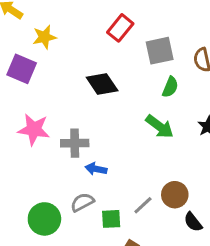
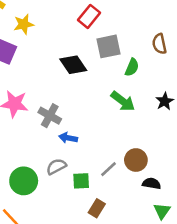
gray square: (160, 51) -> (108, 46), moved
gray cross: (75, 143) -> (50, 116), turned 30
black semicircle: (193, 222) -> (152, 184), turned 138

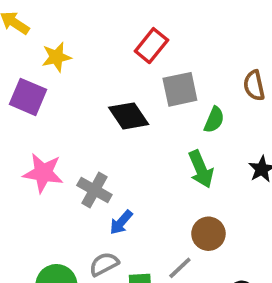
green arrow: (123, 101) -> (201, 169), turned 30
blue arrow: (68, 138) -> (121, 222), turned -60
brown circle: (136, 160) -> (208, 234), moved

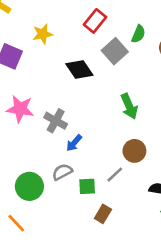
yellow star: (56, 57) -> (43, 34), moved
gray square: (180, 89) -> (115, 51), turned -30
green semicircle: (214, 120) -> (138, 34), moved

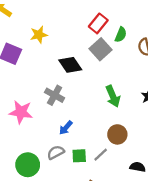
red rectangle: (95, 21) -> (98, 23), moved
pink star: (20, 109) -> (21, 112), moved
gray cross: (56, 121) -> (55, 95), moved
green square: (87, 186) -> (79, 156), moved

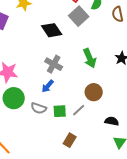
gray cross: (55, 95) -> (54, 64), moved
gray semicircle: (56, 152) -> (39, 108), turned -133
green circle: (28, 165) -> (14, 98), moved

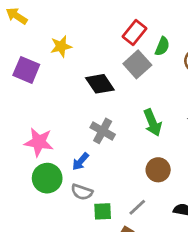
blue arrow: (48, 86) -> (80, 161), moved
gray line: (79, 110) -> (137, 207), moved
green square: (60, 111) -> (103, 211), moved

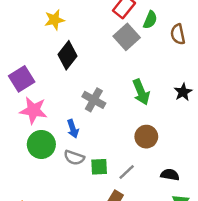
purple square: (26, 70) -> (22, 79), moved, turned 35
black diamond: (100, 84) -> (68, 55), moved, turned 72
blue arrow: (80, 161) -> (73, 129), turned -60
green square: (103, 211) -> (99, 167), moved

